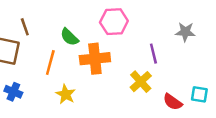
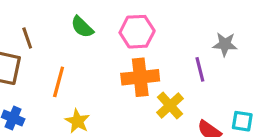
green semicircle: (69, 37) -> (82, 27), moved
purple line: (153, 54) -> (200, 69), moved
orange cross: (95, 59) -> (140, 77), moved

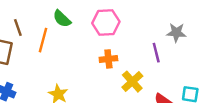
orange cross: (140, 77) -> (108, 59), size x0.6
orange line: (59, 82) -> (43, 40), moved

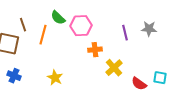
pink hexagon: (106, 22) -> (81, 26), moved
purple line: (156, 53) -> (125, 33), moved

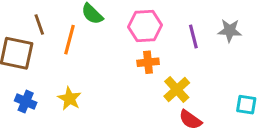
pink hexagon: (81, 26) -> (145, 26), moved
yellow star: (55, 78) -> (69, 99), moved
red semicircle: (139, 84) -> (190, 120), moved

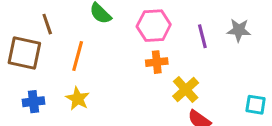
orange line: (69, 40) -> (78, 56), moved
blue cross: (26, 102) -> (33, 102), turned -30

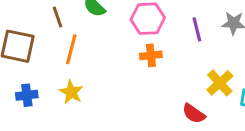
brown line: (47, 24) -> (57, 17), moved
yellow cross: (186, 89) -> (220, 83), moved

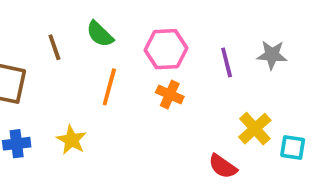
orange line: (71, 49) -> (109, 87), moved
orange cross: (151, 55) -> (170, 95), turned 30

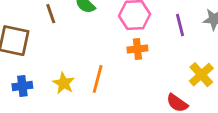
orange line: (109, 87) -> (98, 79), moved
orange cross: (170, 95) -> (137, 49), turned -30

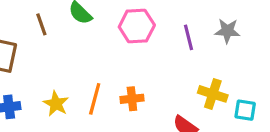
orange cross: (137, 49) -> (132, 99), moved
yellow cross: (201, 75) -> (213, 94), turned -30

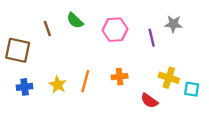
gray star: (227, 31) -> (173, 24), moved
orange cross: (132, 99) -> (120, 77), moved

